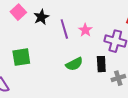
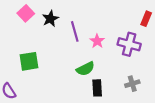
pink star: (85, 30) -> (97, 41), moved
black rectangle: (101, 64) -> (97, 88), moved

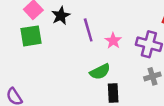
green square: (29, 61) -> (31, 36), moved
gray cross: (132, 84) -> (152, 76), moved

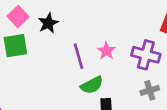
purple line: (88, 30) -> (79, 56), moved

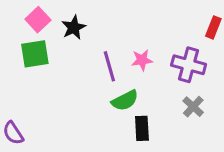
pink star: (106, 51) -> (142, 60), turned 30
gray cross: (150, 90) -> (193, 107), turned -30

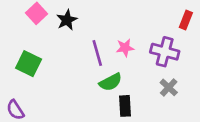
green square: (35, 54) -> (29, 64), moved, turned 35

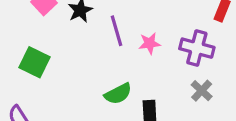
purple line: (97, 53) -> (116, 31), moved
green semicircle: (110, 82) -> (118, 94), moved

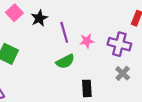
green semicircle: (118, 94) -> (65, 61), moved

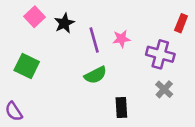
pink star: (87, 41) -> (121, 39), moved

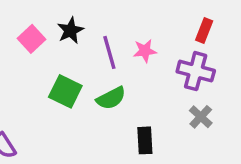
pink square: (34, 17) -> (31, 39), moved
red rectangle: (181, 23) -> (204, 30), moved
green square: (27, 66) -> (65, 91), moved

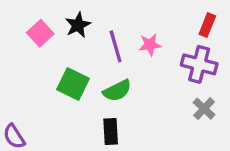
black rectangle: (145, 140) -> (111, 132), moved

